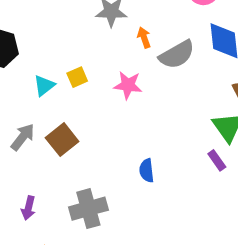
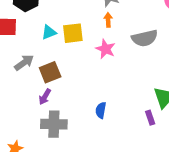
orange arrow: (144, 38) -> (108, 20), moved
yellow square: (77, 77) -> (73, 33), size x1.5
purple arrow: (28, 208) -> (45, 97), moved

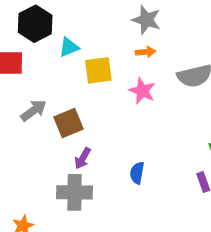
orange arrow: (108, 20) -> (145, 52), turned 88
cyan triangle: (49, 32) -> (69, 47), moved
purple arrow: (45, 97) -> (83, 158), moved

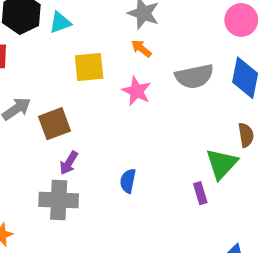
cyan triangle: (69, 47) -> (60, 23), moved
orange arrow: (145, 52) -> (141, 48), turned -138

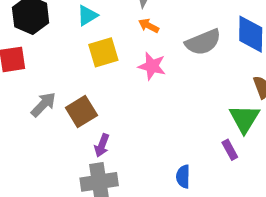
cyan triangle: (60, 23) -> (87, 15), moved
blue semicircle: (128, 181) -> (183, 177), moved

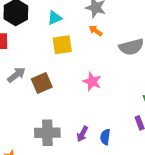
pink star: (152, 66) -> (92, 82), moved
purple arrow: (102, 145) -> (82, 134), moved

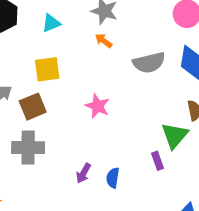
yellow square: (62, 45) -> (47, 69), moved
gray cross: (47, 133) -> (28, 148), moved

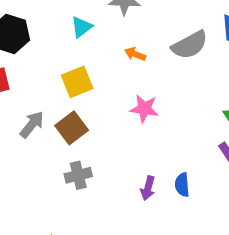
cyan triangle: (51, 23) -> (82, 27), moved
orange arrow: (104, 41) -> (135, 54), moved
gray cross: (28, 148) -> (78, 175), size x0.7

